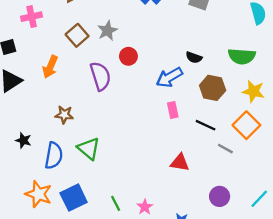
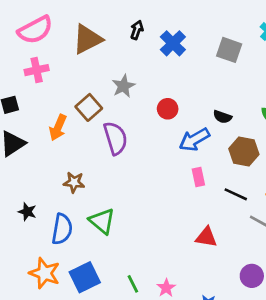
brown square: (77, 35) -> (89, 107), moved
red circle: (128, 56) -> (168, 109), moved

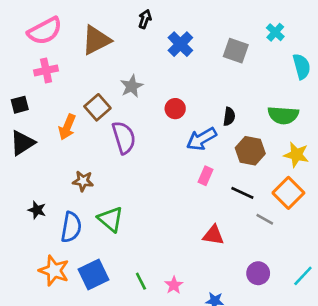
black arrow: (137, 30) -> (145, 19), moved
black semicircle: (222, 117) -> (229, 117), turned -102
pink rectangle: (198, 177) -> (205, 176), turned 36

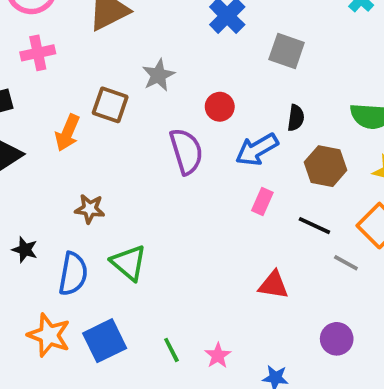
gray square: (236, 51) -> (287, 51), moved
brown square: (97, 107) -> (110, 105), turned -30
purple semicircle: (124, 138) -> (186, 151), moved

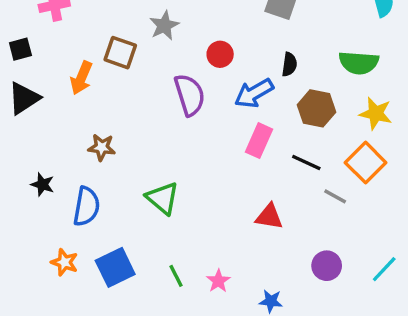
pink rectangle: (262, 201) -> (259, 141), size x1.4
green triangle: (129, 263) -> (163, 198), moved
orange star: (49, 335) -> (64, 262), size x0.7

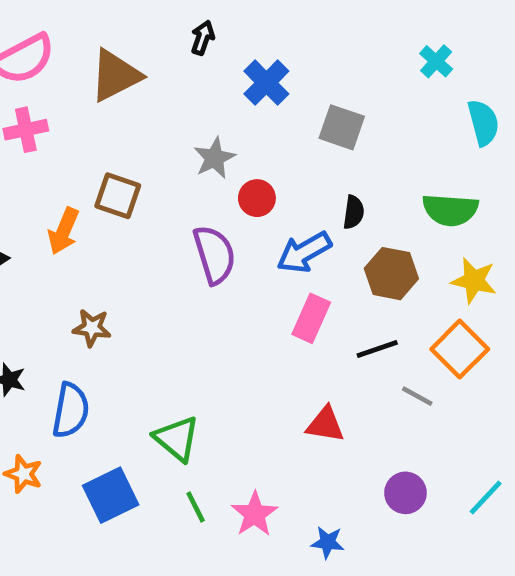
gray star: (164, 26) -> (214, 158), moved
black line: (306, 163) -> (377, 349), turned -44
green triangle: (163, 198) -> (177, 439), moved
orange star: (64, 262) -> (23, 474), moved
pink star: (218, 281) -> (255, 514), size x1.4

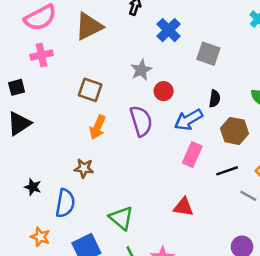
orange arrow: (64, 231) -> (98, 127), moved
brown star: (92, 328) -> (84, 168), moved
red triangle: (325, 424) -> (183, 207), moved

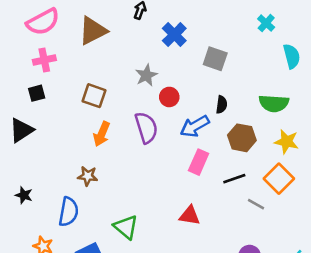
black square: (17, 87) -> (37, 93), moved
black star: (33, 187) -> (24, 195), moved

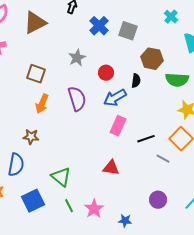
gray square: (215, 59) -> (128, 31), moved
red circle: (169, 97) -> (106, 73), moved
brown hexagon: (242, 138) -> (152, 59), moved

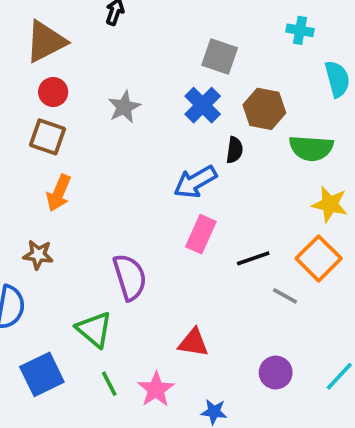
cyan cross: (171, 17) -> (300, 30), turned -32
blue cross: (99, 26) -> (203, 105), moved
red circle: (106, 73) -> (53, 92), moved
purple semicircle: (77, 99) -> (130, 277), moved
red triangle: (111, 168) -> (193, 343), moved

